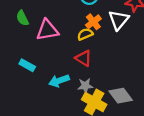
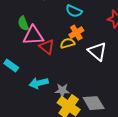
green semicircle: (22, 18) -> (23, 23), moved
white triangle: (119, 20) -> (97, 51), moved, turned -36
red triangle: (84, 58) -> (47, 47), moved

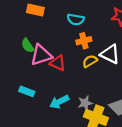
orange cross: (76, 33) -> (84, 41), turned 32
yellow semicircle: (67, 43) -> (90, 61), moved

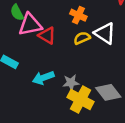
orange cross: (84, 41) -> (78, 15), turned 32

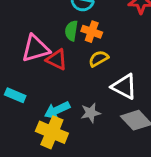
green semicircle: (17, 13) -> (71, 31), moved, turned 42
white triangle: (105, 33) -> (124, 87), moved
yellow cross: (81, 100) -> (52, 132), moved

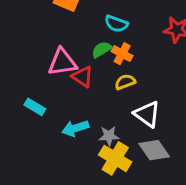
green semicircle: (71, 31) -> (102, 50), turned 42
yellow cross: (52, 132) -> (115, 158), moved

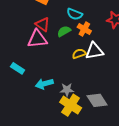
orange cross: (122, 54) -> (84, 29), moved
red triangle: (82, 77) -> (43, 24), moved
white triangle: (147, 114) -> (94, 51), moved, turned -48

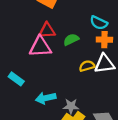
cyan semicircle: (75, 14) -> (99, 23), moved
red triangle: (43, 24) -> (47, 30), turned -42
orange cross: (84, 29) -> (104, 40), moved, turned -32

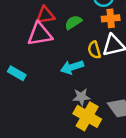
yellow semicircle: (87, 66) -> (94, 50), turned -84
cyan arrow: (46, 98) -> (72, 67), moved

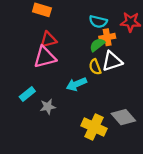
green semicircle: (73, 22) -> (97, 45), moved
cyan rectangle: (17, 73) -> (27, 94), turned -63
gray star: (81, 97) -> (48, 107), moved

